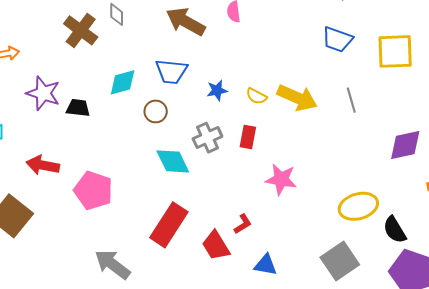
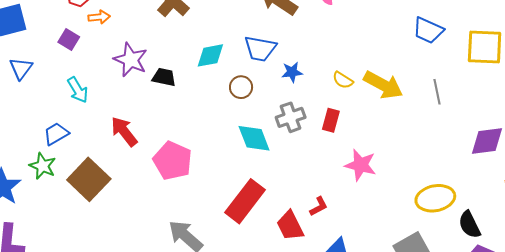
blue star: (217, 90) -> (292, 72), moved
red arrow: (43, 165) -> (124, 131), turned 36

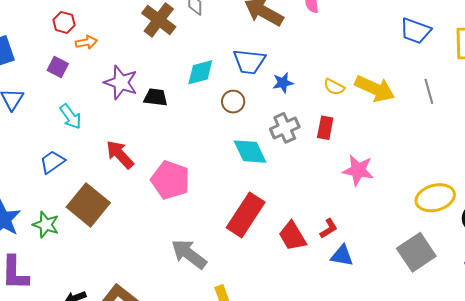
green star: (43, 166) -> (46, 225), moved
red L-shape: (319, 206) -> (329, 228), moved

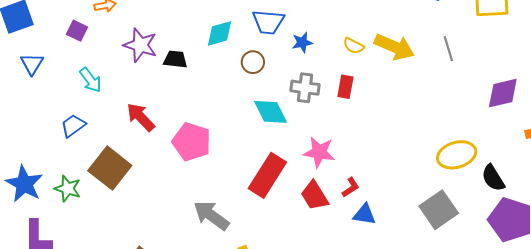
gray cross: (285, 128) -> (305, 88), turned 32
pink star: (358, 170) -> (319, 152), moved

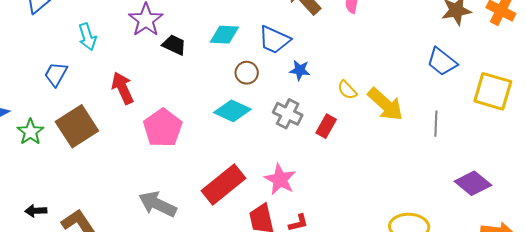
purple diamond: (503, 93) -> (473, 183), turned 33
cyan diamond: (271, 112) -> (232, 111), moved, turned -57
blue trapezoid: (73, 126) -> (56, 74), turned -44
gray arrow: (211, 215) -> (158, 204), turned -30

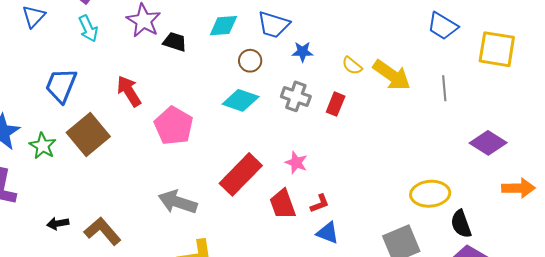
cyan arrow: (87, 37) -> (88, 28), moved
blue trapezoid: (56, 74) -> (61, 85), size x1.4
pink star: (280, 179) -> (296, 163), size x0.7

